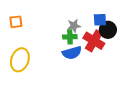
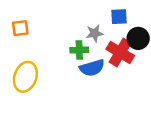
blue square: (100, 20) -> (119, 17), moved
green cross: (70, 37) -> (79, 50), moved

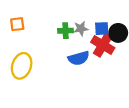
blue square: (119, 17) -> (102, 29), moved
green cross: (79, 50) -> (65, 31), moved

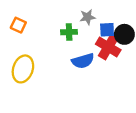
orange square: (17, 24) -> (18, 25), turned 32
gray star: (81, 29) -> (87, 17), moved

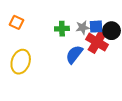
gray star: (87, 17) -> (83, 28), moved
blue semicircle: (83, 61) -> (74, 54), turned 144

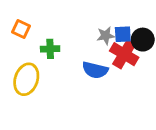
green cross: (62, 29) -> (50, 49), moved
blue semicircle: (74, 54) -> (95, 70), turned -114

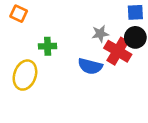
orange square: (21, 29) -> (19, 14), moved
blue square: (123, 34) -> (135, 12), moved

